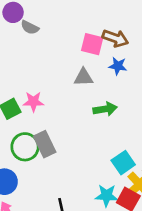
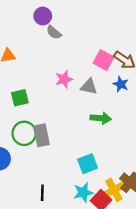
pink star: (33, 102) -> (64, 79), moved, turned -30
cyan square: (123, 163) -> (88, 164), moved
cyan star: (106, 196) -> (83, 192), turned -30

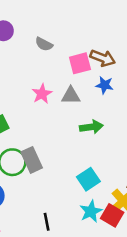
gray semicircle: (54, 32) -> (44, 44), moved
pink square: (103, 60) -> (80, 63), turned -30

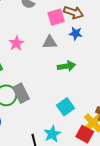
pink star: (42, 94) -> (16, 43), moved
cyan star: (91, 211) -> (52, 134), moved

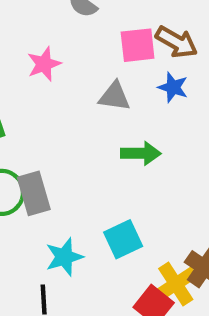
pink star: (16, 43) -> (44, 64), moved
cyan star: (52, 134) -> (64, 257), moved

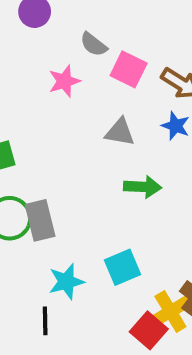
pink square: (138, 45) -> (129, 69), moved, turned 30
pink star: (44, 64) -> (64, 81), moved

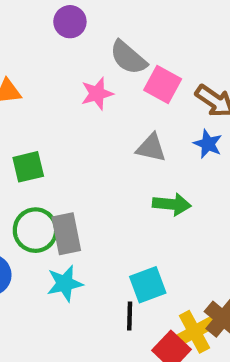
gray semicircle: (94, 44) -> (128, 58), size x1.4
cyan star: (66, 282) -> (65, 283), moved
black line: (45, 321) -> (130, 316), moved

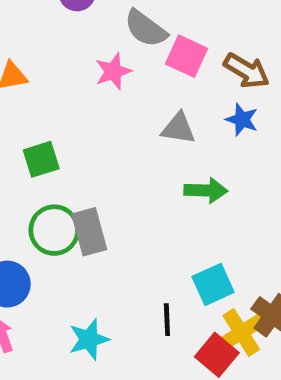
cyan star: (65, 283) -> (89, 339), moved
cyan square: (148, 285) -> (213, 284), moved

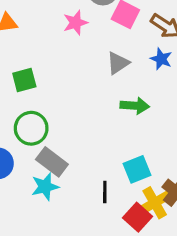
gray triangle: (178, 128) -> (118, 63), turned -45
gray rectangle: (89, 232) -> (52, 162), moved, turned -40
cyan star: (89, 339) -> (45, 187), moved

